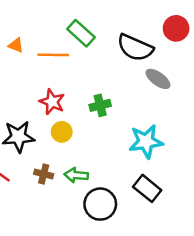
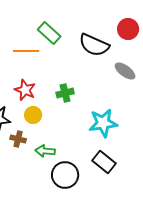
gray ellipse: (158, 79) -> (125, 71), moved
brown cross: (44, 174) -> (18, 139), moved

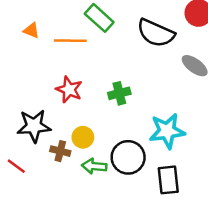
yellow circle: (33, 115) -> (83, 137), moved
black rectangle: (104, 162) -> (168, 180), turned 45
black circle: (65, 175) -> (128, 157), moved

